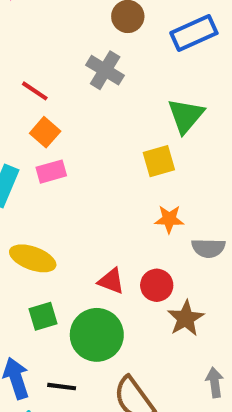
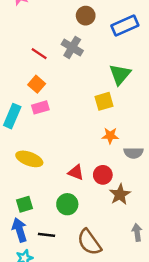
red line: (35, 91) -> (39, 54), moved
green square: (43, 316) -> (24, 204), moved
green circle: (97, 335) -> (67, 204), size x0.7

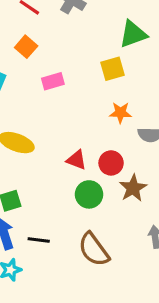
green triangle: (120, 74) -> (133, 34), turned 30
pink rectangle: (40, 107) -> (53, 81), moved
green circle: (67, 204) -> (89, 194), moved

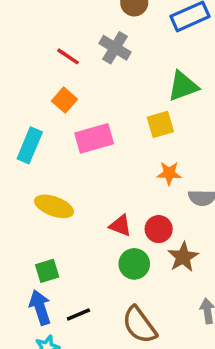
pink rectangle: (53, 81) -> (94, 138), size x1.5
black line: (39, 240) -> (78, 314), turned -30

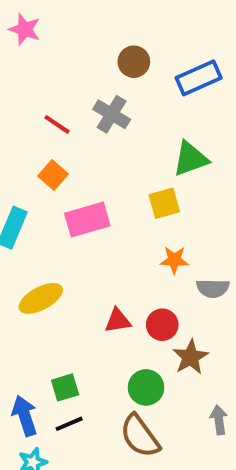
yellow ellipse: (54, 206) -> (41, 298), turned -48
red triangle: (120, 226) -> (118, 321), turned -30
green circle: (134, 264) -> (146, 387), moved
green square: (47, 271) -> (65, 387), moved

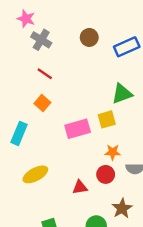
gray cross: (112, 114) -> (41, 40), moved
pink rectangle: (87, 220) -> (78, 129), moved
red circle: (162, 325) -> (106, 174), moved

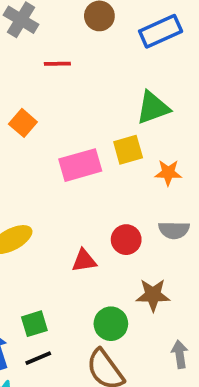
red line: (45, 74) -> (57, 64), moved, turned -35
orange star: (113, 152) -> (168, 173), moved
brown star: (122, 208) -> (153, 295), turned 30

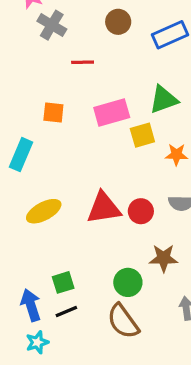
orange square: (23, 123) -> (53, 112), turned -35
pink rectangle: (80, 165) -> (112, 112), moved
red triangle: (84, 261) -> (104, 208), moved, size x1.6

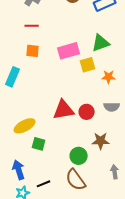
red line: (83, 62) -> (32, 26), moved
yellow ellipse: (44, 211) -> (25, 126), moved
green square: (63, 282) -> (39, 144), moved, turned 32
black line: (66, 312) -> (44, 184), moved

